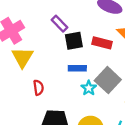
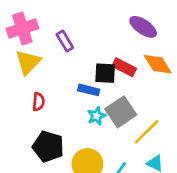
purple rectangle: (59, 24) -> (65, 41), moved
black square: (74, 41) -> (105, 73), moved

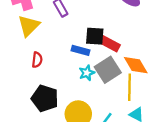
orange diamond: (158, 64) -> (136, 65), moved
red rectangle: (124, 67) -> (110, 44), moved
yellow line: (146, 132) -> (130, 87), turned -45

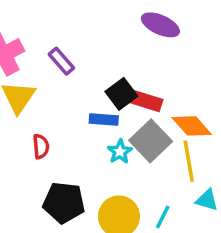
black square: (95, 36) -> (121, 94), turned -30

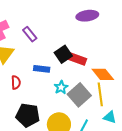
purple ellipse: (160, 25) -> (87, 16), turned -35
blue rectangle: (104, 120) -> (42, 69), moved
gray square: (151, 141) -> (79, 95), moved

